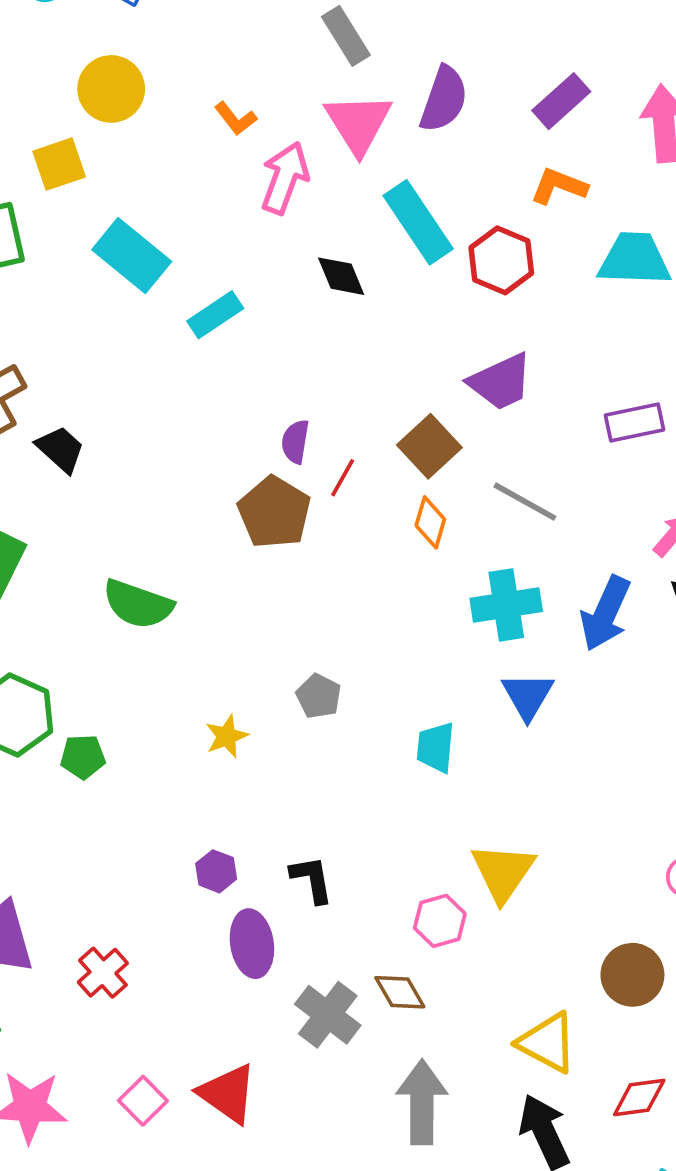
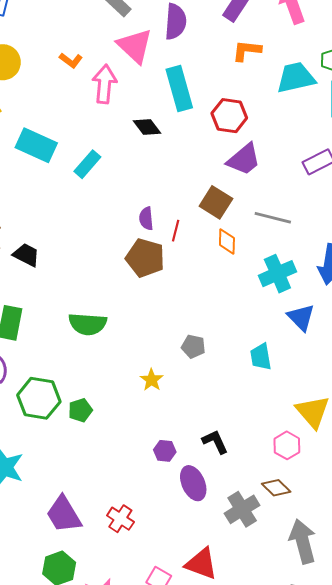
cyan rectangle: (418, 222) -> (179, 89), turned 33
red hexagon: (501, 260) -> (229, 116), moved
gray cross: (328, 1015) -> (242, 509), turned 36

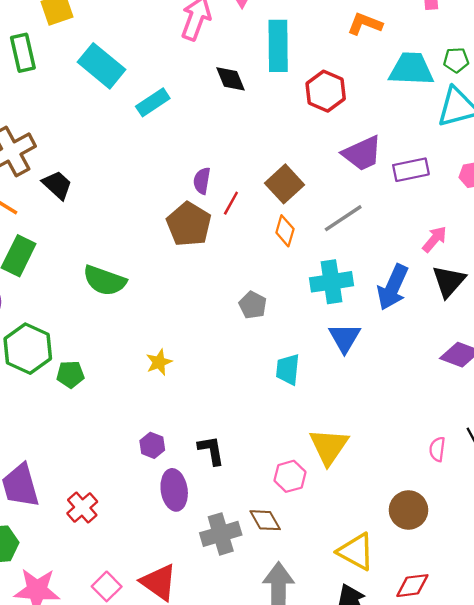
purple trapezoid: (244, 159) -> (362, 153), moved
gray line: (273, 218) -> (343, 218), turned -63
gray pentagon: (193, 346) -> (253, 305), moved

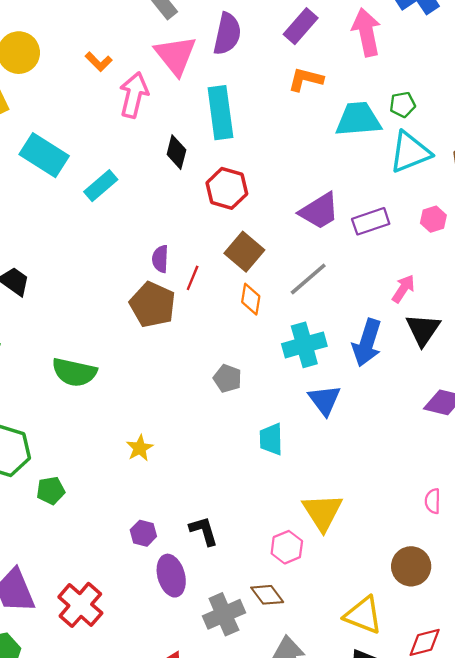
black diamond: (230, 79) -> (176, 152), turned 44
red hexagon: (326, 91) -> (227, 188), moved
green pentagon: (70, 374) -> (51, 491), moved
red cross: (82, 507) -> (80, 605), size x1.4

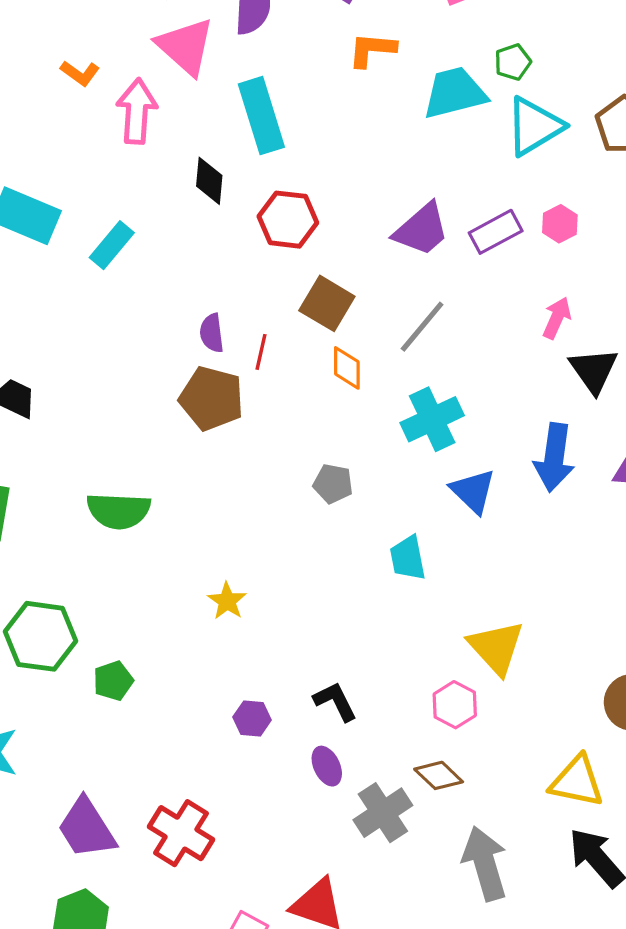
pink hexagon: (433, 219) -> (560, 224), moved
blue arrow: (367, 343) -> (554, 457), moved
purple ellipse: (171, 576) -> (327, 766), moved, size x0.7

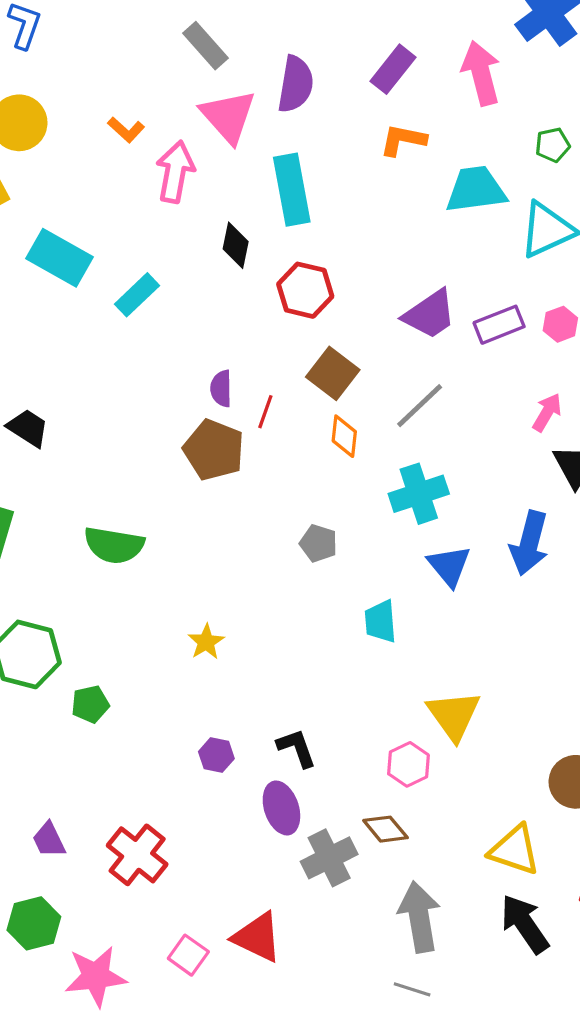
green pentagon: (513, 62) -> (553, 145), moved
purple ellipse: (327, 766) -> (281, 808), size x1.4
purple trapezoid: (87, 828) -> (49, 840), size x0.6

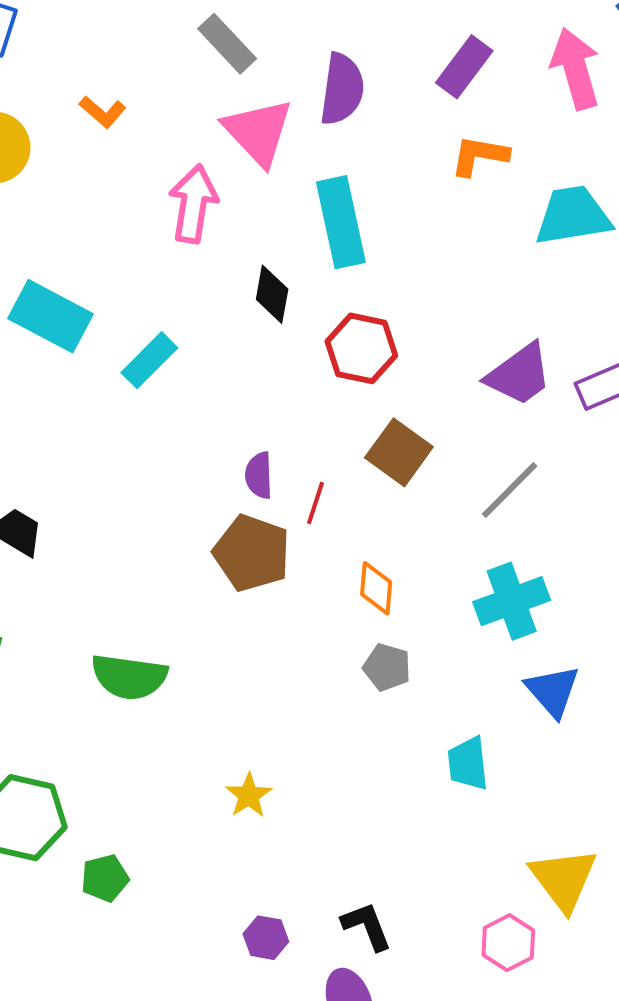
orange L-shape: (126, 130) -> (103, 112), moved
orange diamond: (344, 436) -> (376, 588), moved

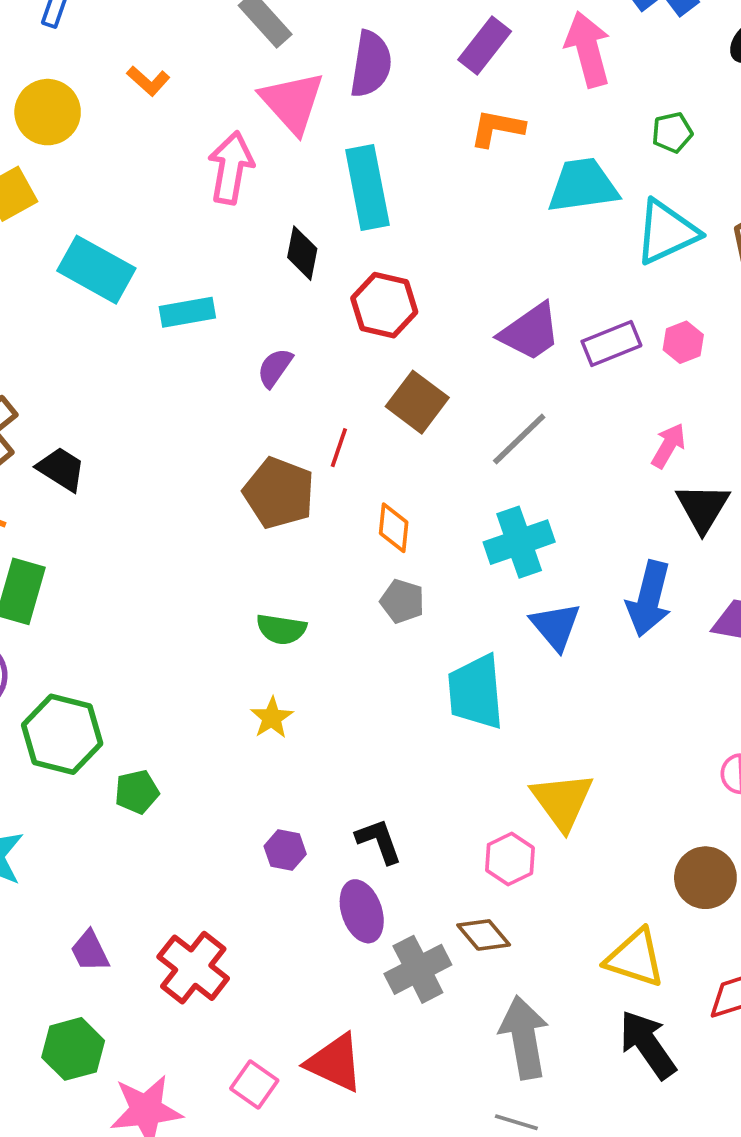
cyan rectangle: (149, 360) -> (187, 312), turned 34
purple semicircle: (259, 475) -> (275, 368), moved, turned 36
green semicircle: (129, 677) -> (281, 629), moved, size x0.7
cyan trapezoid: (468, 764) -> (476, 692), size x1.5

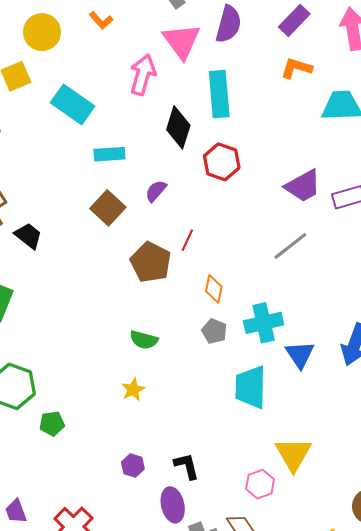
black diamond: (302, 253) -> (178, 127), size x1.4
cyan rectangle: (96, 270) -> (73, 104), moved
brown square: (417, 402) -> (108, 208), moved
cyan cross: (519, 542) -> (264, 323), moved

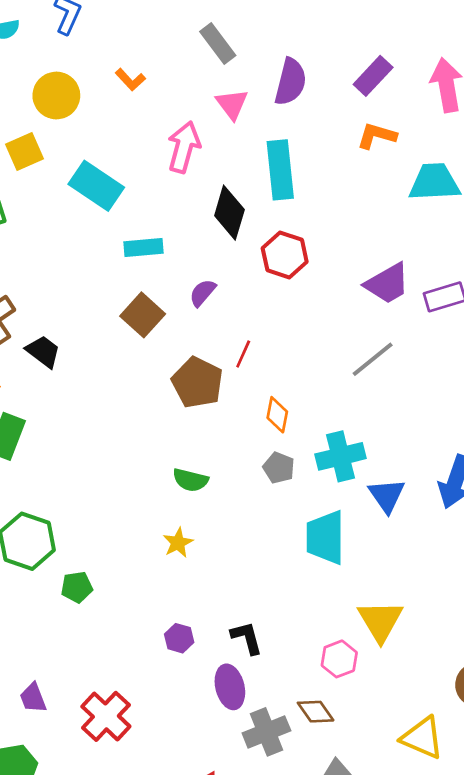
pink triangle: (182, 41) -> (232, 104), size x0.7

